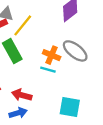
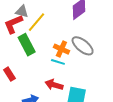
red arrow: (22, 95) -> (54, 85), moved

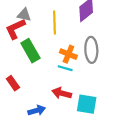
yellow line: (36, 22) -> (54, 23), moved, turned -40
gray ellipse: (83, 46) -> (91, 50), turned 50

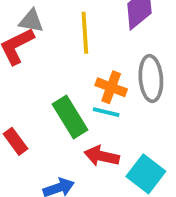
green rectangle: (30, 51) -> (70, 117), moved
cyan square: (87, 104) -> (146, 174), turned 30

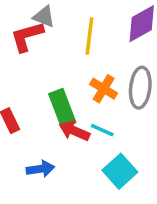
cyan line: (106, 112) -> (102, 130), moved
red arrow: (102, 156) -> (74, 131), moved

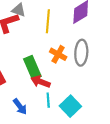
cyan line: (102, 130) -> (48, 100), moved, turned 64
blue arrow: (40, 169) -> (20, 107), turned 63

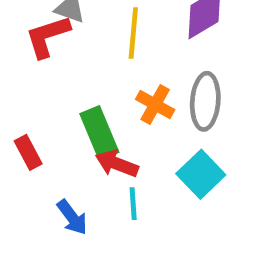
cyan square: (70, 106) -> (201, 174), moved

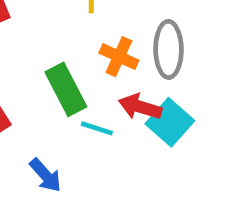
red arrow: (117, 164) -> (140, 107), moved
cyan line: (133, 204) -> (97, 128), moved, turned -64

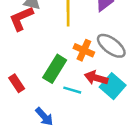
gray ellipse: (168, 49) -> (111, 46), turned -52
green rectangle: (66, 89) -> (55, 69), turned 60

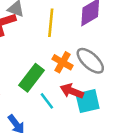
cyan square: (113, 86) -> (88, 101), turned 30
cyan line: (72, 90) -> (47, 101), turned 30

